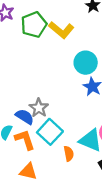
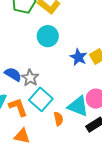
cyan circle: (86, 63) -> (48, 36), moved
blue semicircle: (25, 117) -> (13, 74), moved

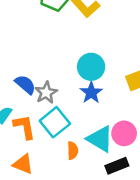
cyan circle: (48, 36) -> (91, 67), moved
blue star: (78, 57) -> (91, 93), moved

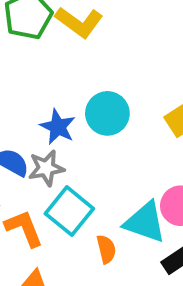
gray star: (46, 93) -> (46, 168), turned 30
blue star: (91, 93) -> (58, 127), moved

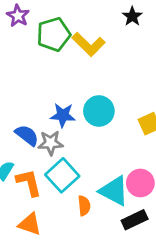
blue star: (58, 127) -> (63, 115), turned -30

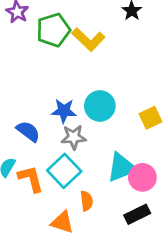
gray star: (51, 143) -> (74, 137), moved
cyan triangle: (114, 191) -> (122, 167), moved, turned -48
orange triangle: (30, 224) -> (62, 222), moved

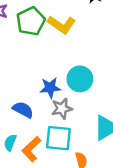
cyan square: (64, 171) -> (58, 138), turned -32
orange L-shape: (31, 179) -> (31, 149), turned -110

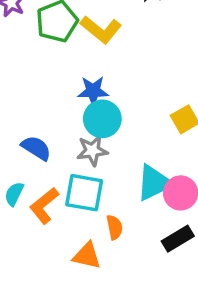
cyan circle: (80, 79) -> (102, 119), moved
blue star: (50, 88) -> (93, 91), moved

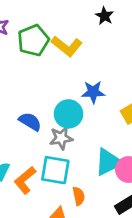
blue star: (93, 91) -> (93, 92), moved
blue semicircle: (36, 148) -> (30, 122), moved

